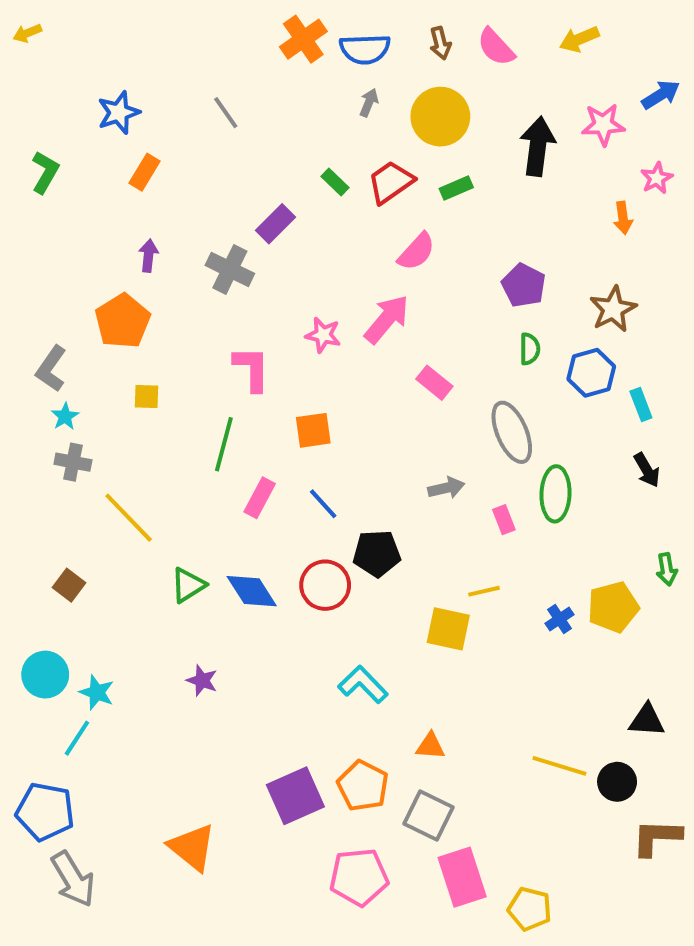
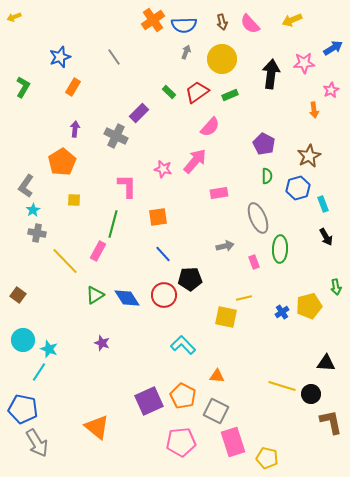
pink rectangle: (434, 383) -> (219, 193), turned -48
pink rectangle: (260, 498) -> (98, 251), moved
brown square: (69, 585) -> (18, 295), moved
brown L-shape: (657, 837) -> (331, 422), turned 76

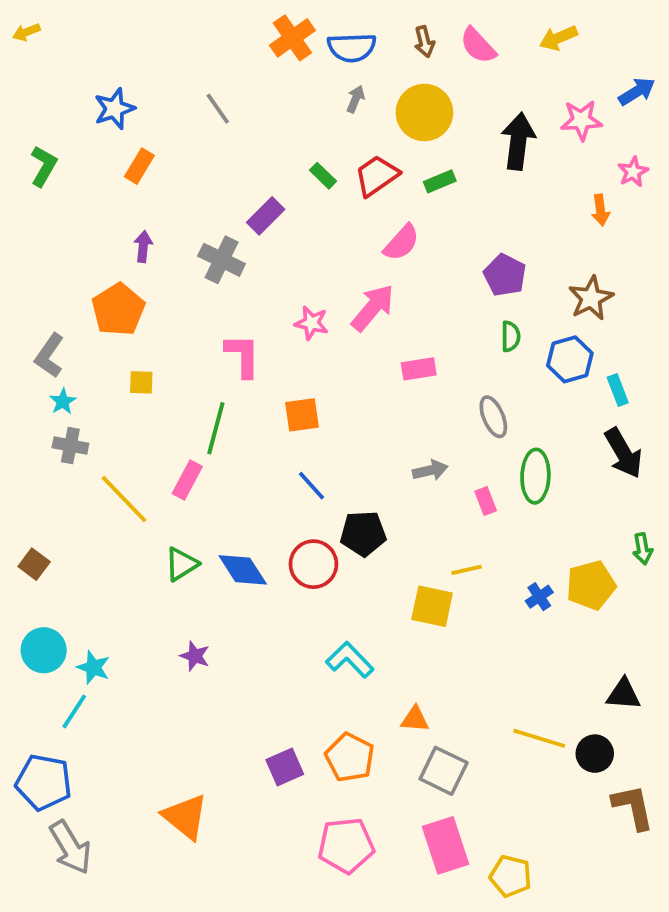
gray ellipse: (258, 218) -> (493, 417), size x0.7
black arrow: (326, 237) -> (623, 453), size x1.5
purple square: (149, 401) -> (285, 767), size x0.7
gray square: (216, 411) -> (444, 771), moved

